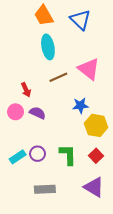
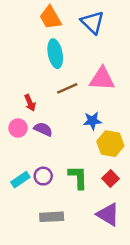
pink triangle: (89, 69) -> (102, 79), turned -35

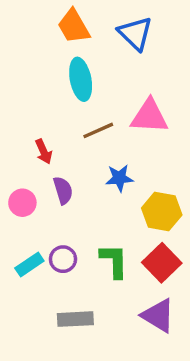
blue star: (92, 121) -> (119, 178), moved
pink circle: (18, 128) -> (22, 203), moved
purple semicircle: (43, 129) -> (63, 190), turned 48
red square: (110, 178) -> (162, 263), size x1.5

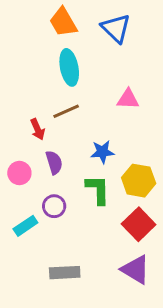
pink triangle: (149, 116) -> (128, 99), size x0.7
brown line: (98, 130) -> (66, 111), moved
purple circle: (63, 259) -> (54, 206), moved
green L-shape: (114, 261) -> (98, 190), moved

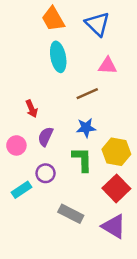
pink triangle: (128, 99) -> (108, 66), moved
brown line: (66, 111) -> (87, 94), moved
purple semicircle: (54, 162) -> (46, 137), turned -138
gray rectangle: (65, 273) -> (71, 214), moved, turned 30

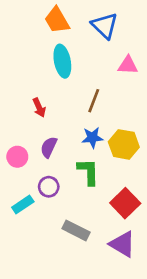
pink triangle: (108, 66) -> (128, 65), moved
brown line: (87, 94) -> (94, 101), turned -45
red arrow: (32, 109) -> (39, 108), moved
yellow hexagon: (116, 152) -> (124, 144), moved

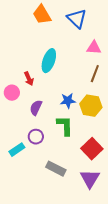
cyan ellipse: (62, 61) -> (49, 61), moved, turned 30
brown line: (94, 101) -> (95, 74), moved
pink circle: (17, 157) -> (12, 93), moved
purple triangle: (122, 244) -> (90, 179), turned 30

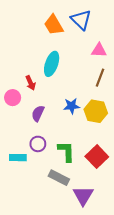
orange trapezoid: (42, 15) -> (54, 25), moved
green L-shape: (65, 126) -> (66, 151), moved
cyan rectangle: (17, 150) -> (18, 158), turned 35
purple triangle: (90, 179) -> (83, 196), moved

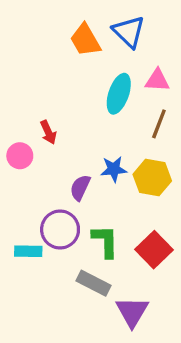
cyan ellipse: (52, 64) -> (119, 94), moved
purple semicircle: (38, 113) -> (80, 188), moved
purple circle: (38, 144) -> (60, 230), size x1.5

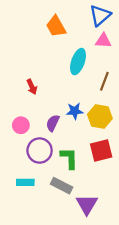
blue triangle: (129, 32) -> (100, 15), moved, turned 35
pink triangle: (157, 80) -> (103, 41), moved
pink circle: (20, 156) -> (21, 125), moved
red square: (154, 250) -> (101, 151), moved, turned 30
cyan rectangle: (28, 251) -> (25, 182), moved

